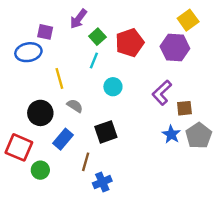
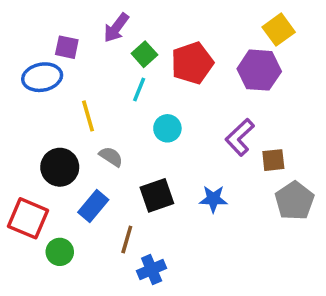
blue star: (171, 134) -> (213, 199), moved, turned -30

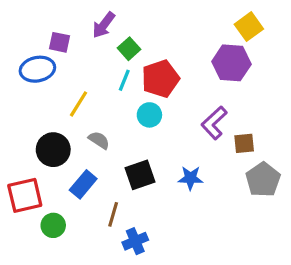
red pentagon: (192, 63) -> (160, 79), moved
yellow line: (88, 116) -> (78, 104), turned 48
red square: (28, 218) -> (25, 195), turned -36

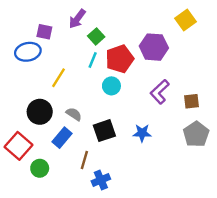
purple hexagon: (231, 63) -> (154, 47), moved
gray semicircle: (99, 140) -> (74, 114), moved
brown square: (244, 143) -> (191, 101), moved
red square: (25, 195) -> (18, 146), turned -36

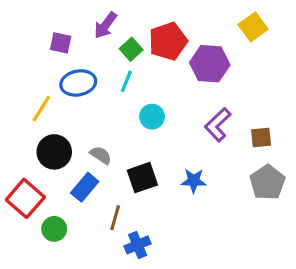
blue ellipse: (28, 52) -> (78, 83), moved
red pentagon: (120, 59) -> (168, 41), moved
yellow line: (58, 78) -> (41, 109), moved

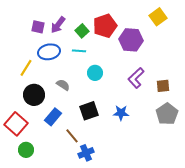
purple arrow: (106, 25) -> (58, 25), moved
cyan line: (126, 81) -> (79, 51), turned 72
gray semicircle: (101, 155) -> (63, 85), moved
brown line: (115, 218) -> (72, 136), turned -56
green circle: (54, 229) -> (26, 150), moved

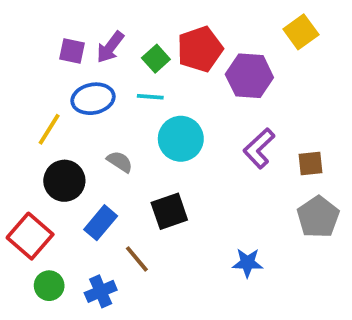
cyan circle: (95, 73) -> (181, 139), size x1.5
blue star: (121, 113) -> (248, 263), moved
blue cross: (86, 153) -> (101, 291), moved

